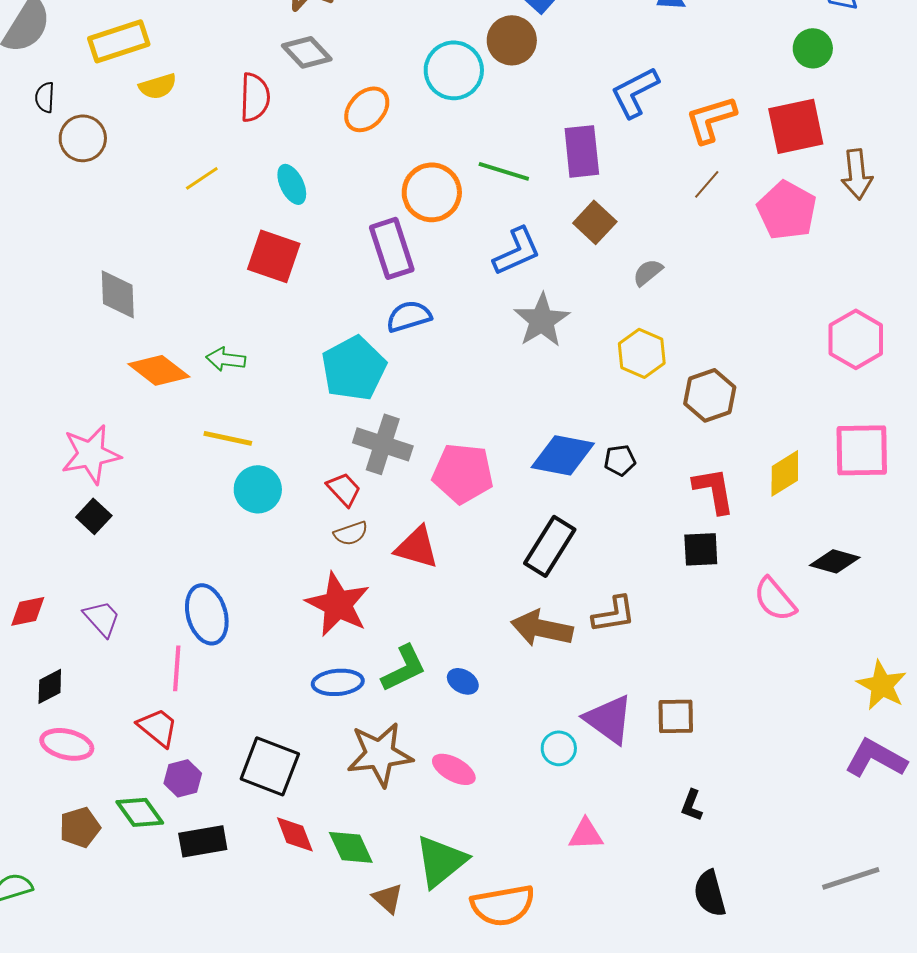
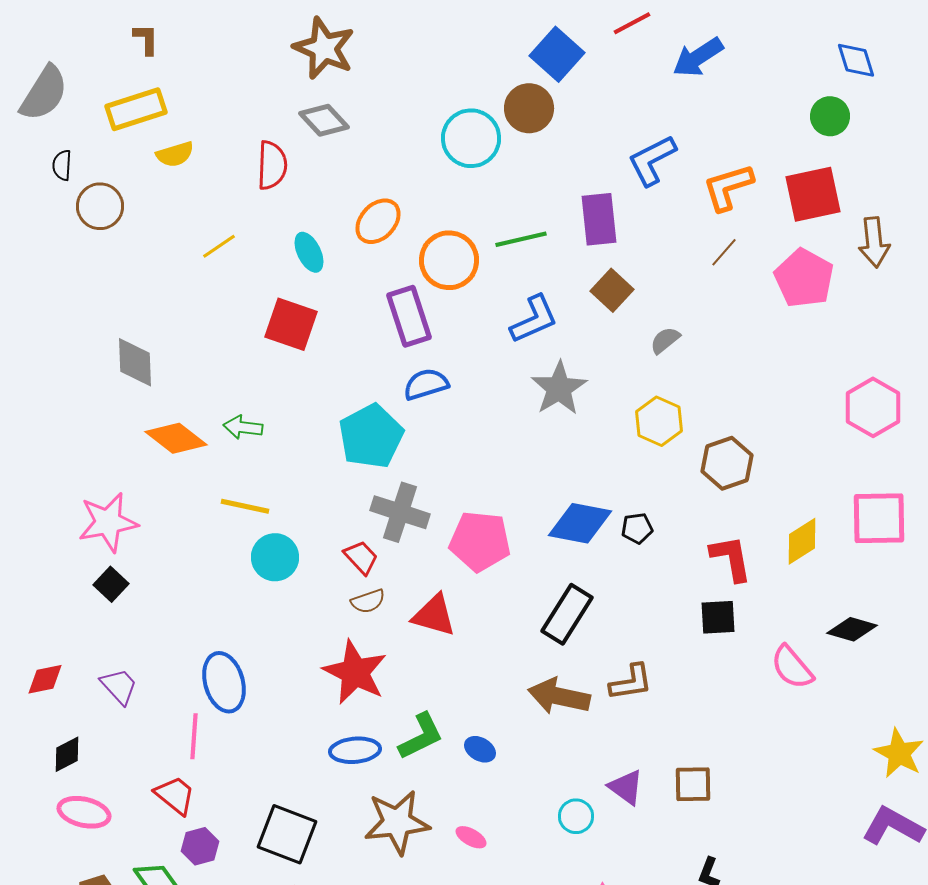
orange ellipse: (367, 109) -> (378, 221), moved
green line: (504, 171) -> (521, 239), turned -30
purple triangle: (609, 719) -> (626, 787), size x0.7
pink ellipse: (454, 769) -> (471, 837), size x0.7

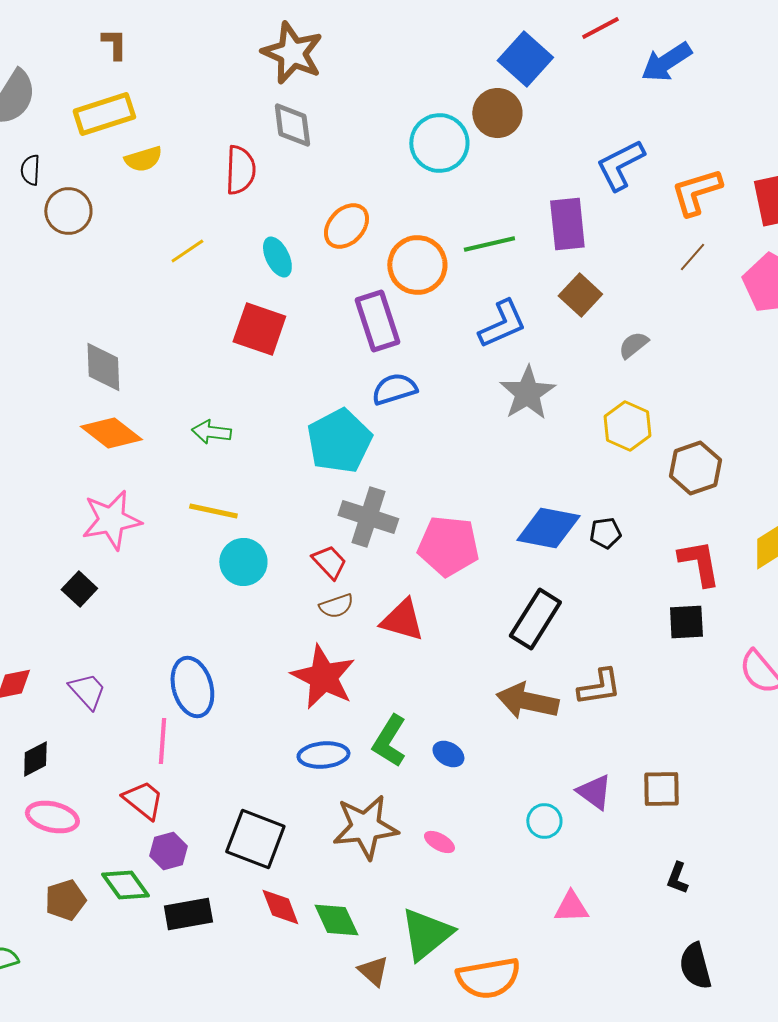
gray diamond: (324, 120) -> (292, 125), turned 36
orange diamond: (176, 438) -> (111, 433), moved
pink star: (108, 522) -> (111, 520), moved
green L-shape: (421, 736) -> (389, 741), turned 148

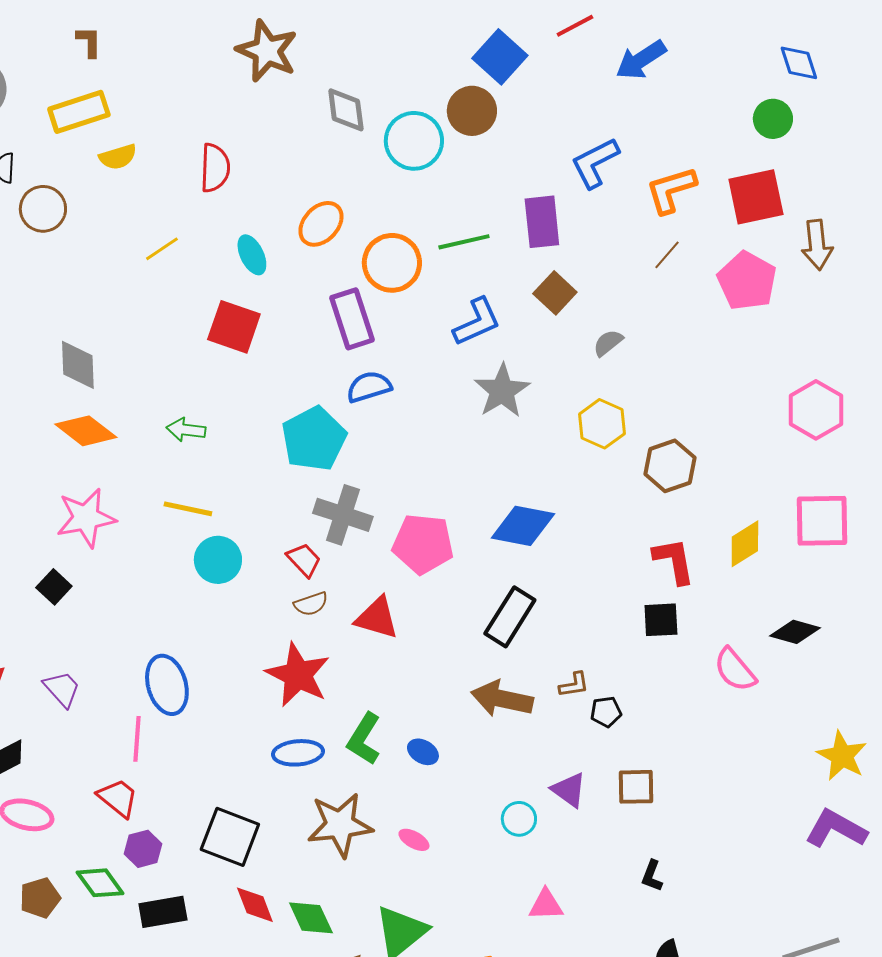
gray diamond: (292, 125) -> (346, 110), moved
black pentagon: (605, 533) -> (606, 712), moved
brown L-shape: (599, 687) -> (574, 685), size x0.7

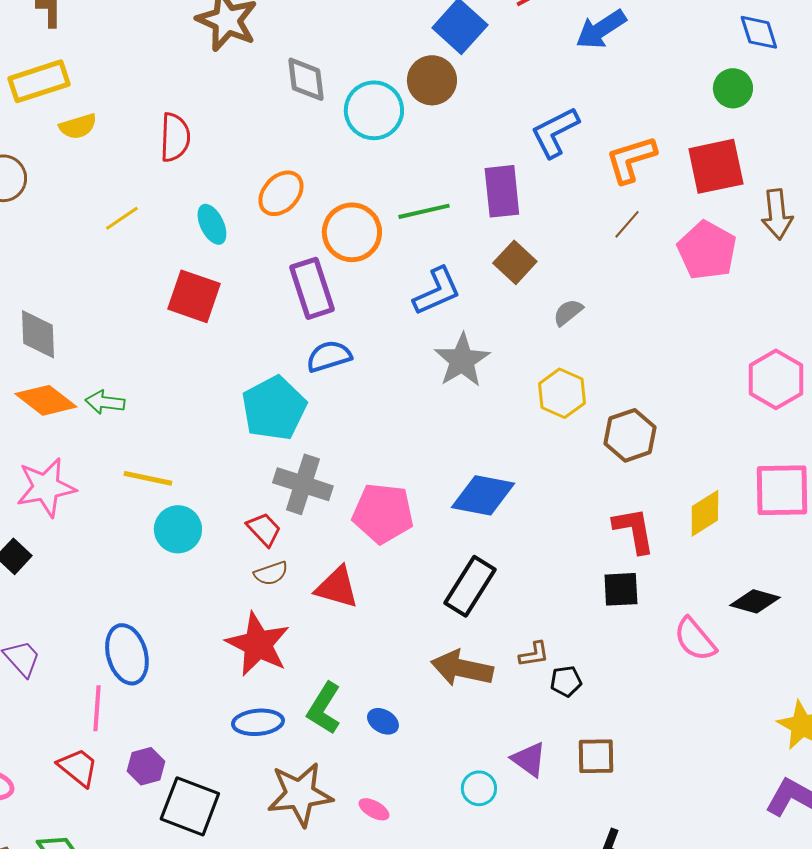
green arrow: (186, 430) -> (105, 402), moved
purple hexagon: (143, 849) -> (146, 766), moved

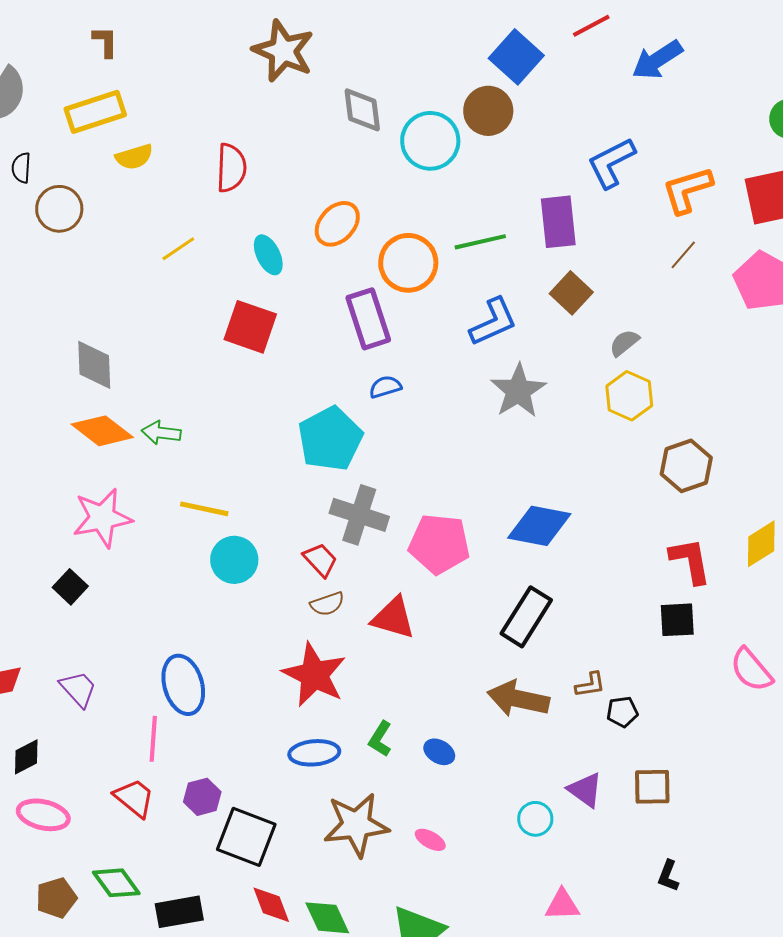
blue semicircle: (329, 356) -> (385, 387), size x0.7
yellow hexagon: (562, 393) -> (629, 396), moved
green L-shape: (324, 708) -> (380, 739), size x0.7

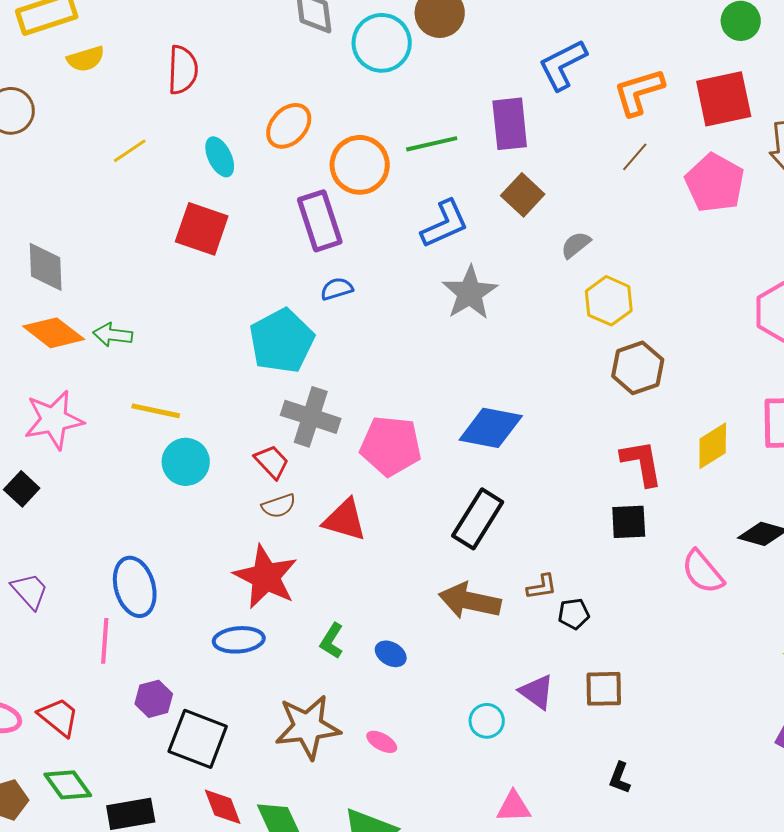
yellow hexagon: (629, 396) -> (609, 301), moved
blue ellipse: (314, 753) -> (239, 640), moved
red trapezoid: (134, 798) -> (59, 717), moved

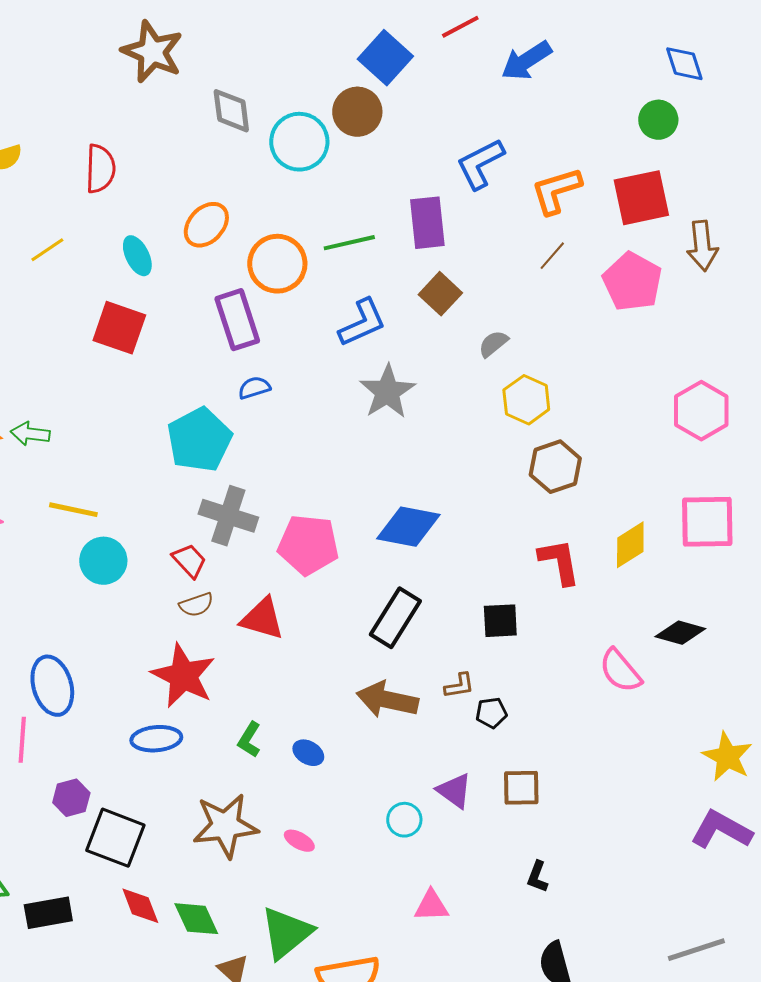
black square: (629, 522) -> (500, 621), moved

